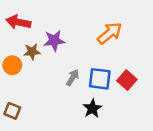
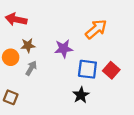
purple star: (54, 41) -> (64, 49), moved
gray arrow: (73, 78) -> (31, 68), moved

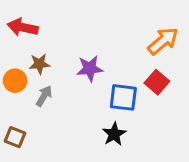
orange arrow: (96, 29) -> (163, 41), moved
red square: (111, 70) -> (157, 82), moved

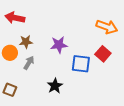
orange arrow: (163, 41) -> (107, 27), turned 60
black star: (114, 134) -> (55, 86), moved

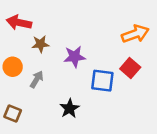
orange arrow: (107, 27) -> (135, 34), turned -40
brown star: (26, 42) -> (40, 44), moved

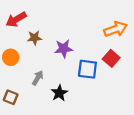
red arrow: (19, 23) -> (16, 19), turned -42
gray arrow: (37, 79) -> (38, 78), moved

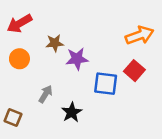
brown star: (34, 38) -> (55, 43), moved
orange circle: (11, 57) -> (19, 59), moved

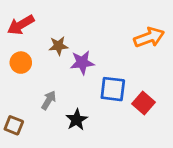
red square: (134, 71) -> (144, 103), moved

